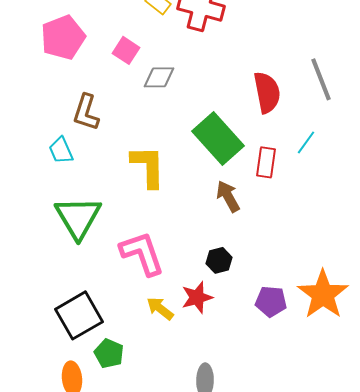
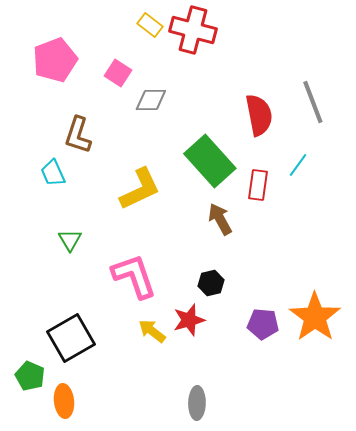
yellow L-shape: (148, 166) -> (140, 189), turned 66
green triangle: (78, 217) -> (70, 240), size x0.5
green pentagon: (109, 353) -> (30, 376), moved

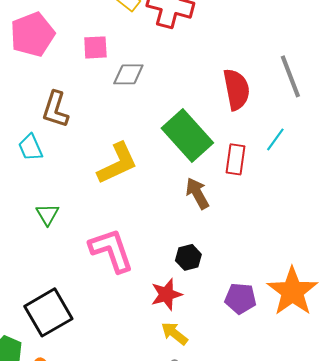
pink square: (118, 73) -> (95, 47), turned -36
yellow arrow: (152, 331) -> (174, 333), moved

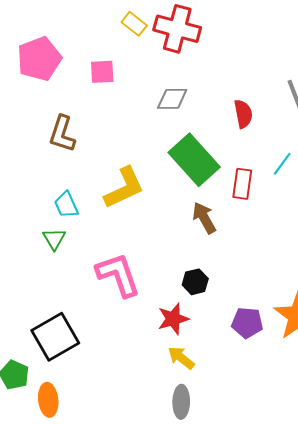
gray diamond: (128, 74) -> (172, 99), moved
red semicircle: (236, 89) -> (243, 114), size x0.7
cyan trapezoid: (30, 147) -> (66, 205), moved

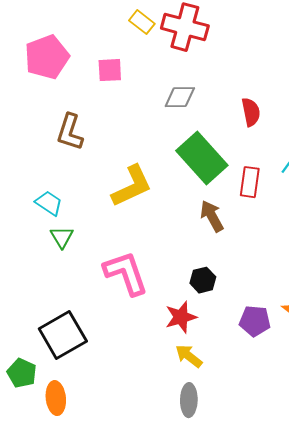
cyan trapezoid: (66, 205) -> (49, 203), moved, turned 148

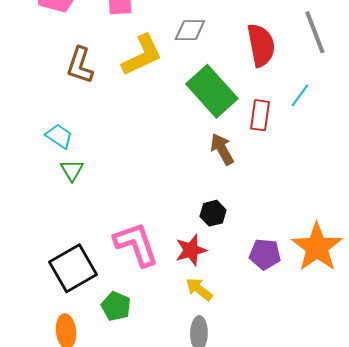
red semicircle: (251, 112) -> (261, 45), size x1.5
yellow L-shape: (132, 186) -> (142, 55), moved
pink L-shape: (126, 273) -> (136, 244), moved
green pentagon: (22, 373) -> (116, 306), moved

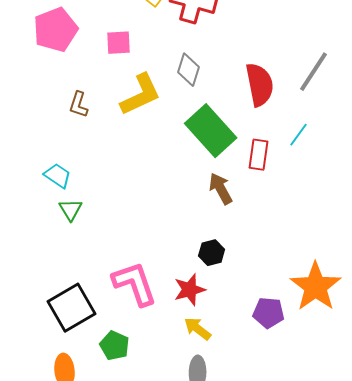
gray diamond: (190, 30) -> (189, 70), turned -72
gray line: (315, 32) -> (314, 72), turned 54
brown L-shape: (80, 65) -> (79, 105), size x0.7
purple pentagon: (265, 254) -> (269, 313), moved

